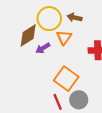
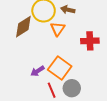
purple arrow: (43, 48) -> (37, 71), moved

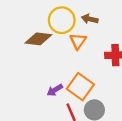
brown diamond: (23, 27) -> (38, 39), turned 40

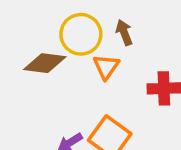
brown arrow: (90, 19) -> (124, 32), turned 56

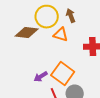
orange triangle: (106, 67) -> (61, 35), turned -49

